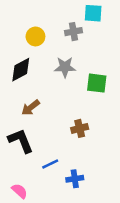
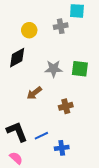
gray star: (65, 67) -> (54, 69), moved
brown arrow: (31, 108) -> (34, 93), moved
black L-shape: (21, 141) -> (17, 132), moved

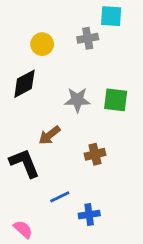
black L-shape: (17, 132) -> (24, 163), moved

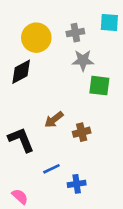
cyan square: (111, 16) -> (109, 23), moved
yellow circle: (42, 44) -> (36, 38), size x1.5
gray star: (77, 100) -> (83, 60), moved
brown arrow: (49, 135) -> (54, 120), moved

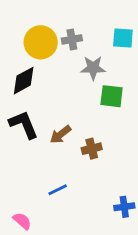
cyan square: (109, 23) -> (123, 38), moved
gray cross: (75, 33) -> (72, 39), moved
black L-shape: (21, 140) -> (24, 125), moved
blue cross: (77, 184) -> (124, 207), moved

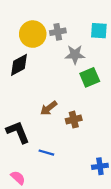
green square: (112, 96) -> (90, 77), turned -30
black L-shape: (24, 125) -> (18, 132), moved
blue line: (58, 190) -> (46, 153), turned 42

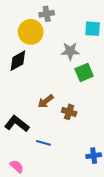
gray cross: (58, 32) -> (47, 14), moved
brown cross: (74, 120) -> (69, 112), turned 32
black L-shape: (18, 132) -> (17, 124), turned -30

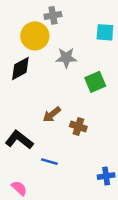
gray star: (70, 51) -> (66, 58), moved

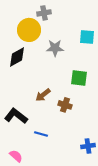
cyan square: (105, 32) -> (87, 37), moved
green square: (95, 82) -> (79, 78), moved, turned 30

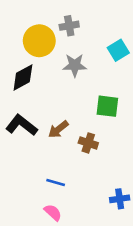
gray cross: (44, 13) -> (69, 26), moved
cyan square: (87, 37) -> (118, 50), turned -35
black L-shape: (16, 116) -> (22, 125), moved
pink semicircle: (16, 156) -> (53, 212), moved

